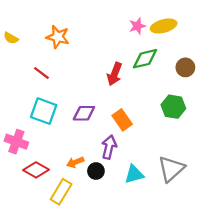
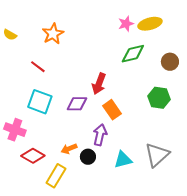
orange star: (58, 37) -> (53, 34), turned 30
red arrow: (114, 74) -> (99, 84), moved

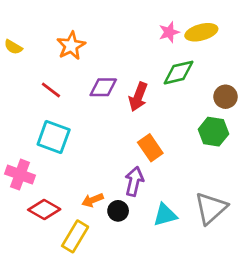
brown circle: (170, 62) -> (226, 97), moved
red arrow: (99, 84) -> (138, 97), moved
purple diamond: (77, 104) -> (103, 87), moved

